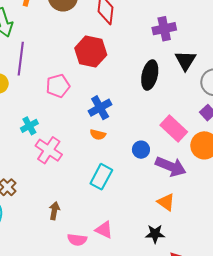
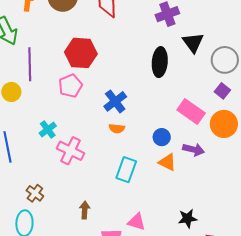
red hexagon: (91, 52) -> (81, 53), moved
purple arrow: (171, 166) -> (194, 150), size x0.7
orange triangle: (166, 202) -> (167, 162), moved

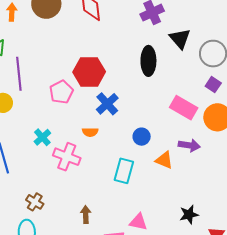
red hexagon: (81, 53) -> (89, 72), moved
orange semicircle: (117, 128) -> (90, 132), moved
blue circle: (162, 137) -> (142, 137), moved

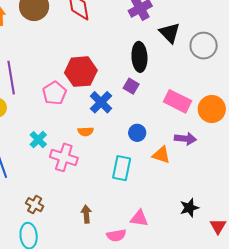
purple square: (213, 85) -> (131, 86), moved

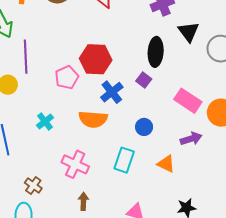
orange semicircle: (86, 131) -> (93, 119), size x1.8
purple arrow: (185, 139) -> (191, 139), turned -30
orange triangle: (161, 155) -> (166, 164), moved
pink cross: (64, 157) -> (75, 164), moved

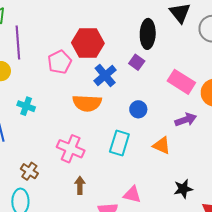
cyan cross: (45, 121) -> (26, 106), moved, turned -30

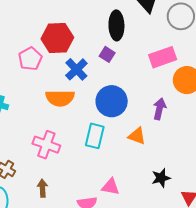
pink rectangle: (181, 82) -> (163, 57), moved, turned -48
blue circle: (138, 109) -> (112, 101), size x1.8
purple arrow: (186, 120) -> (159, 109), turned -55
brown arrow: (80, 185) -> (42, 188), moved

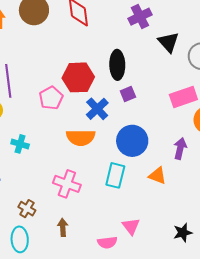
black ellipse: (116, 25) -> (117, 65), moved
purple square: (107, 54) -> (128, 94), turned 35
black star: (161, 178) -> (183, 233), moved
pink triangle: (111, 187) -> (131, 226), turned 42

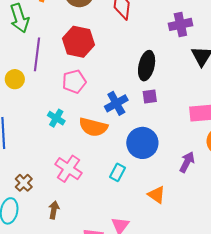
red hexagon: (78, 77) -> (78, 42), moved
cyan cross: (20, 144) -> (56, 118), moved
cyan rectangle: (115, 175) -> (117, 172), size x0.7
orange triangle: (157, 176) -> (156, 195), moved

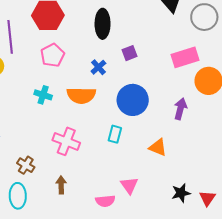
black ellipse: (147, 66) -> (103, 24), moved
blue cross: (116, 103) -> (98, 67), size x0.7

